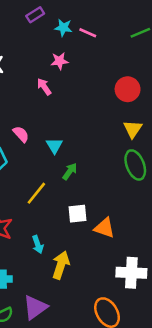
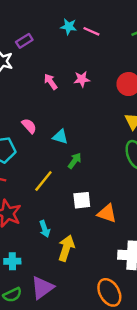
purple rectangle: (35, 15) -> (24, 41), moved
pink star: (60, 61) -> (82, 79), moved
cyan triangle: (54, 146) -> (60, 137), turned -42

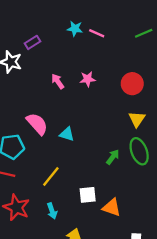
pink semicircle: (29, 126) -> (37, 124), size x1.5
green arrow: (75, 161) -> (113, 157), moved
cyan arrow: (45, 229) -> (52, 211), moved

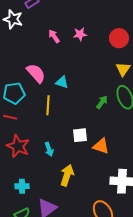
yellow line: (51, 176) -> (48, 105), moved, turned -36

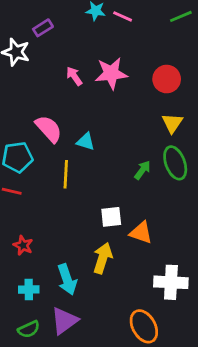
pink star: (80, 34) -> (111, 73), size x1.6
red star: (18, 146) -> (23, 245), moved, size x0.6
cyan arrow: (49, 149) -> (67, 279), moved, size x1.5
yellow arrow: (67, 175) -> (103, 258), moved

